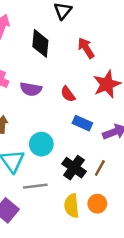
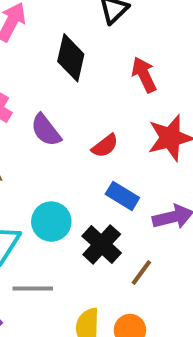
purple semicircle: (31, 89) -> (46, 130), turned 35
red semicircle: (68, 94) -> (105, 146), turned -98
black cross: (74, 168) -> (102, 244), moved

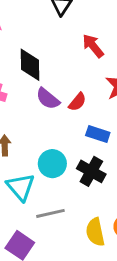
black diamond: (71, 58) -> (30, 65), moved
purple semicircle: (46, 130) -> (48, 99), moved

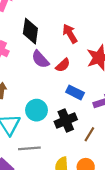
red arrow: (93, 46) -> (70, 34), moved
black cross: (91, 171) -> (66, 121), turned 30

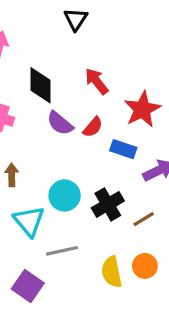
blue rectangle: (75, 92) -> (123, 149), moved
brown line: (89, 134) -> (144, 219), turned 35

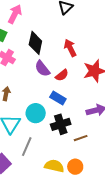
blue rectangle: (123, 149) -> (58, 98), moved
gray line: (62, 251) -> (27, 147), turned -66
yellow semicircle: (112, 272) -> (54, 166), turned 102

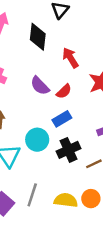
black diamond: (35, 43) -> (38, 37), moved
blue rectangle: (58, 98) -> (62, 119), turned -56
gray line: (27, 147) -> (32, 195), moved

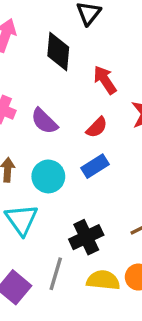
purple semicircle: (40, 86) -> (44, 121), moved
cyan circle: (37, 140) -> (48, 176), moved
black cross: (68, 150) -> (86, 237), moved

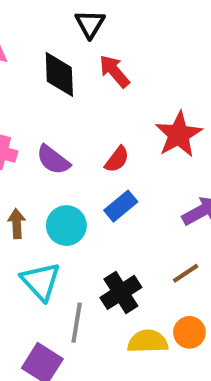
red arrow: (105, 80) -> (114, 71), moved
gray line: (56, 274) -> (77, 323), moved

